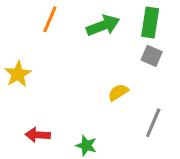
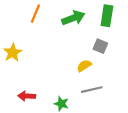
gray square: (152, 56) -> (100, 46), moved
gray line: (153, 123) -> (92, 90), moved, turned 54

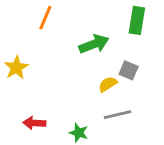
green arrow: (73, 18) -> (94, 44), moved
gray square: (100, 46) -> (129, 70), moved

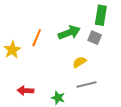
orange line: (45, 18) -> (37, 38), moved
gray square: (129, 70) -> (95, 38), moved

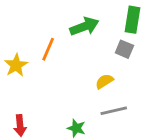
green arrow: (69, 33) -> (84, 26), moved
red arrow: (25, 91) -> (20, 125), moved, turned -98

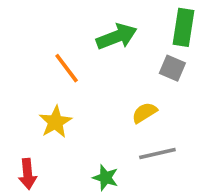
orange line: (48, 49) -> (67, 68), turned -60
yellow star: (16, 65) -> (55, 122), moved

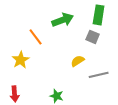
yellow star: (55, 122) -> (21, 60), moved
gray line: (157, 154) -> (99, 75), moved

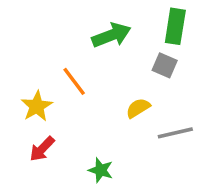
orange line: (36, 37) -> (74, 81), moved
red arrow: (15, 94) -> (42, 149), moved, turned 49

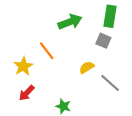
gray line: (175, 133) -> (110, 83), turned 55

